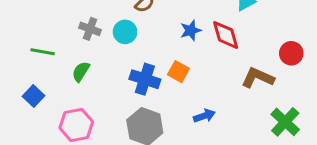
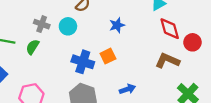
red diamond: (226, 35) -> (170, 29), moved
green semicircle: (81, 72) -> (33, 47), moved
orange square: (178, 72) -> (108, 56), turned 35

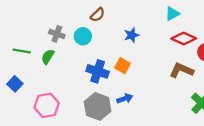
red diamond: (170, 29) -> (184, 39), turned -50
orange square: (108, 56) -> (123, 66), turned -35
blue arrow: (127, 89) -> (125, 99), moved

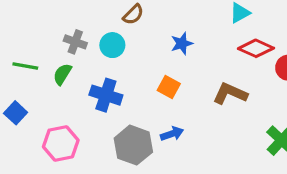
brown L-shape: (181, 70) -> (230, 93), moved
blue cross: (98, 71) -> (106, 95), moved

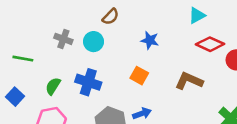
blue star: (182, 43) -> (150, 40), turned 30
green semicircle: (62, 74) -> (53, 86), moved

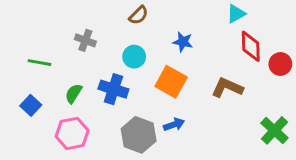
cyan circle: (93, 42) -> (134, 57), moved
red diamond: (210, 44) -> (251, 46), turned 64
orange square: (139, 76) -> (171, 82), size x1.5

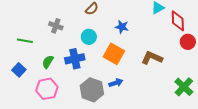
red diamond: (251, 46) -> (178, 21), moved
blue cross: (113, 89) -> (75, 59), turned -30

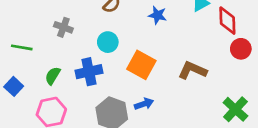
blue star: (122, 27) -> (157, 15), moved

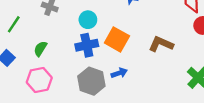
green line: (22, 47) -> (14, 24), turned -66
blue cross: (89, 72) -> (87, 45), moved

